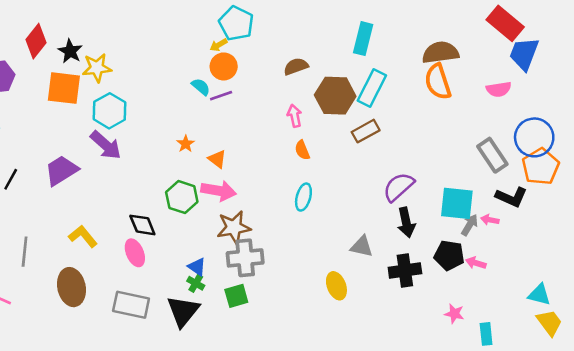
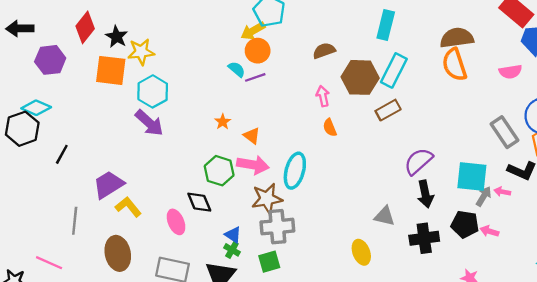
yellow arrow: (219, 45) -> (253, 31), size x1.5
purple trapezoid: (61, 170) -> (108, 185), moved
cyan ellipse: (303, 197) -> (295, 171), moved, size x1.4
black diamond: (142, 225) -> (199, 202), moved

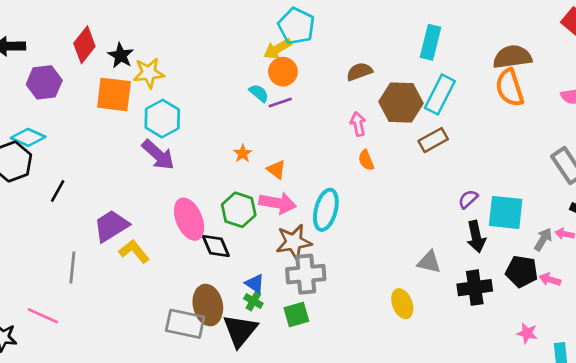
purple semicircle: (418, 161) -> (468, 199), size x0.6
cyan square: (472, 176) -> (506, 212), moved
pink ellipse: (176, 222) -> (189, 219), moved, size x1.4
brown ellipse: (118, 253) -> (208, 305), moved

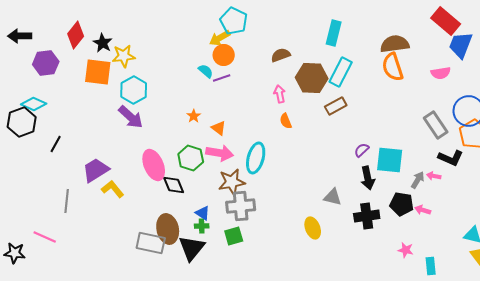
green cross: (253, 301) -> (202, 226), turned -32

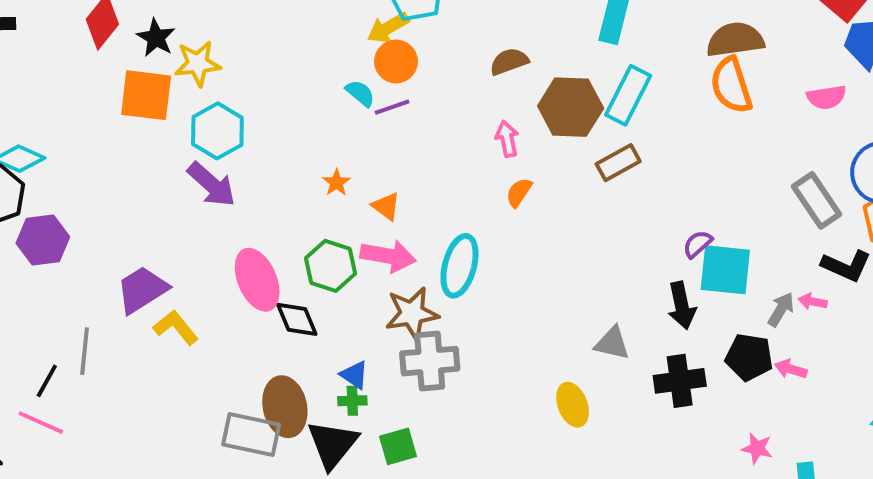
purple hexagon: (46, 63) -> (43, 240), moved
orange semicircle: (286, 121) -> (519, 192), turned 56
black line: (56, 144) -> (47, 381), moved
purple semicircle: (362, 150) -> (698, 244), moved
green square: (234, 236) -> (398, 446), moved

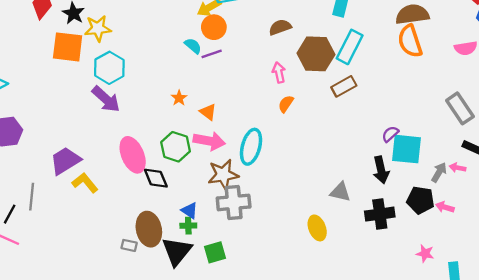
gray rectangle: (251, 434) -> (129, 245), size x0.5

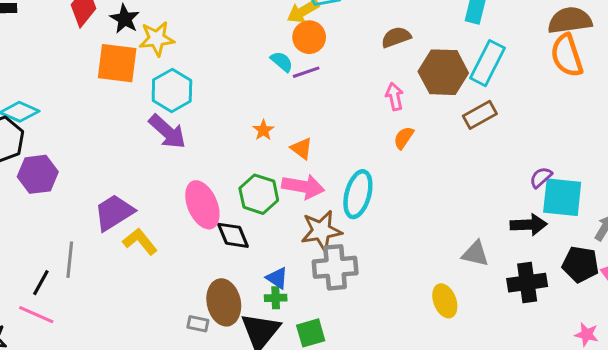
black arrow: (381, 170) -> (529, 225), turned -80

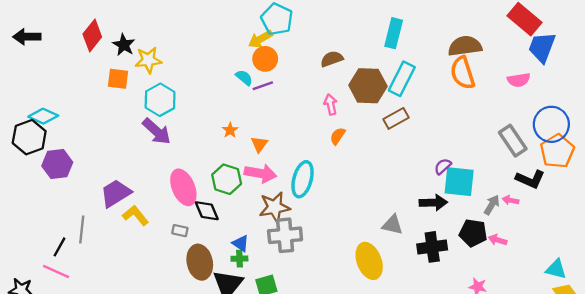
orange square: (117, 63) -> (118, 79), size x0.7
orange triangle: (302, 148) -> (259, 144), turned 30
yellow ellipse: (445, 301) -> (369, 261), size x1.4
gray rectangle: (198, 324) -> (180, 231), moved

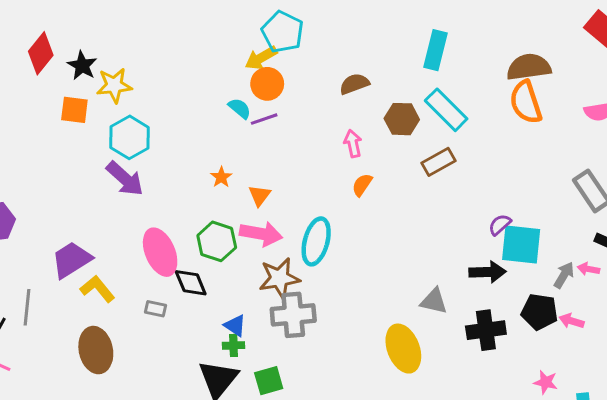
cyan rectangle: (402, 79) -> (446, 110), turned -72
brown hexagon: (368, 86) -> (402, 119), size x0.7
brown ellipse: (200, 262) -> (96, 350), moved

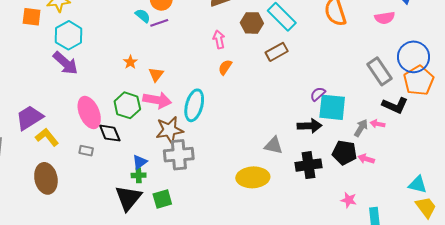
blue triangle: (235, 326) -> (140, 162), turned 49
yellow ellipse: (403, 349) -> (253, 177), turned -72

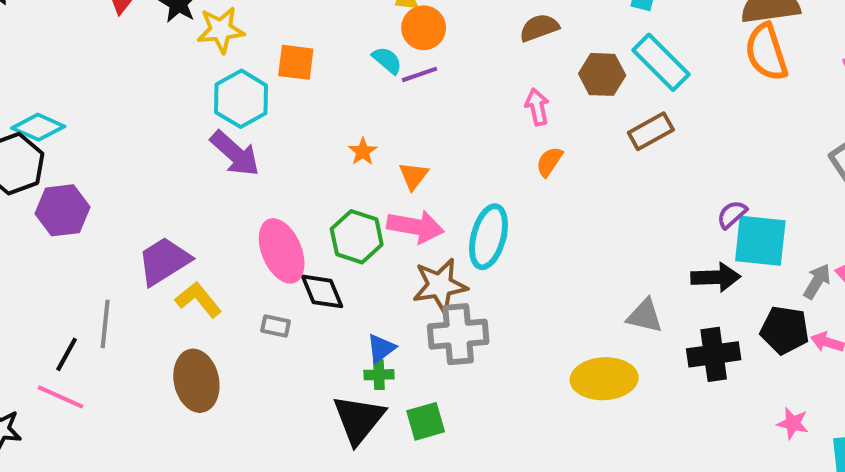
orange square: (32, 17) -> (296, 62), moved

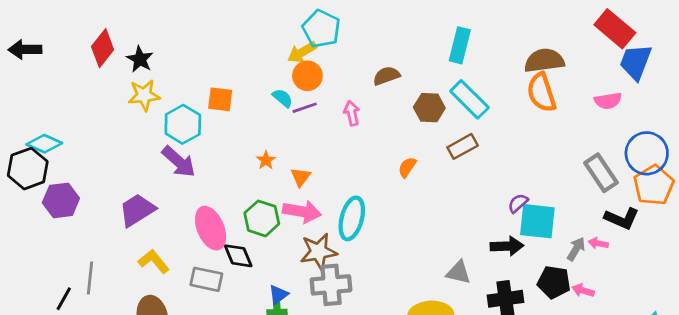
yellow star: (221, 30) -> (144, 95), moved
pink arrow: (537, 107) -> (352, 113), moved
orange semicircle: (549, 162) -> (407, 167), moved
purple trapezoid: (164, 261) -> (137, 210), moved
gray rectangle: (276, 326) -> (206, 279), size x1.6

